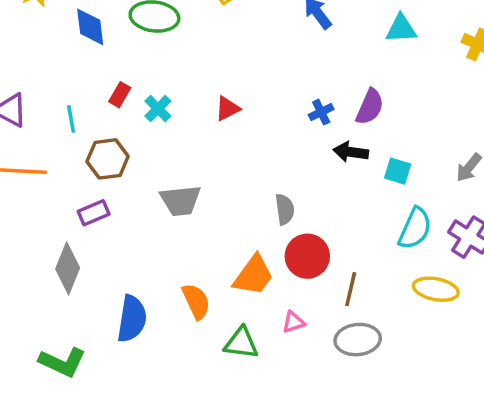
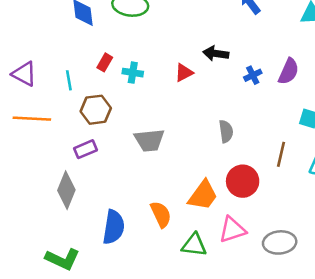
cyan cross: (158, 109) -> (133, 73), turned -36
black arrow: (351, 152) -> (216, 53), moved
gray semicircle: (285, 209) -> (226, 131), moved
brown line: (351, 289) -> (281, 154), moved
pink triangle: (293, 322) -> (232, 230), size x1.6

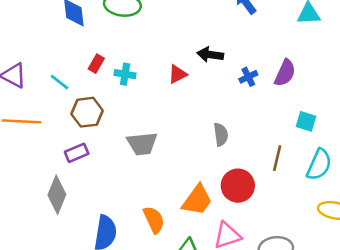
cyan line: (69, 80) -> (60, 82), turned -42

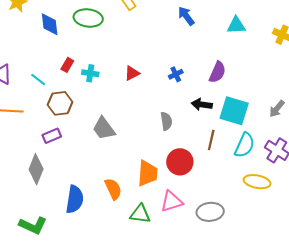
black arrow: (210, 55) -> (202, 105), moved
blue cross: (248, 77) -> (176, 74), moved
cyan square: (306, 121) -> (234, 111), size x1.8
gray trapezoid: (142, 144) -> (104, 128), turned 60
orange trapezoid: (197, 200) -> (148, 173), turned -32

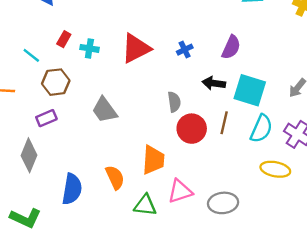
red triangle: (132, 73) -> (136, 48), size x1.8
red circle: (180, 162) -> (192, 129), moved

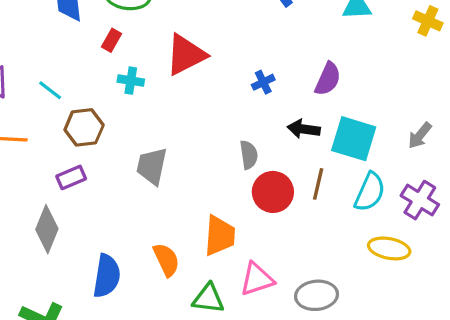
red rectangle: (64, 39) -> (111, 40), moved
red triangle: (136, 48) -> (186, 55), moved
gray trapezoid: (105, 110) -> (152, 166), turned 48

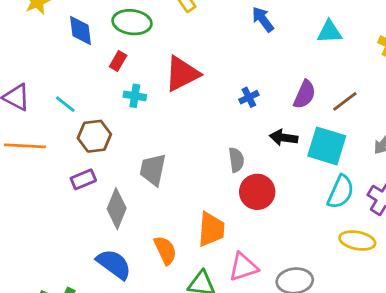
brown line: (318, 184) -> (345, 101), moved, turned 40
gray diamond: (47, 229) -> (117, 209), moved
blue semicircle: (107, 276) -> (114, 264), turned -63

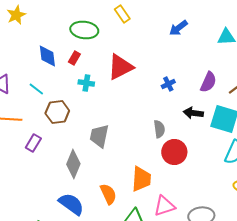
blue arrow: (263, 19) -> (178, 28), turned -90
blue diamond: (81, 30) -> (47, 56), moved
purple rectangle: (83, 179) -> (33, 143), moved, turned -36

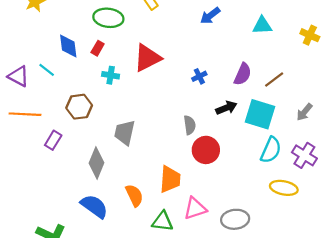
cyan line: (36, 89) -> (47, 70), moved
black arrow: (193, 113) -> (226, 108), turned 150

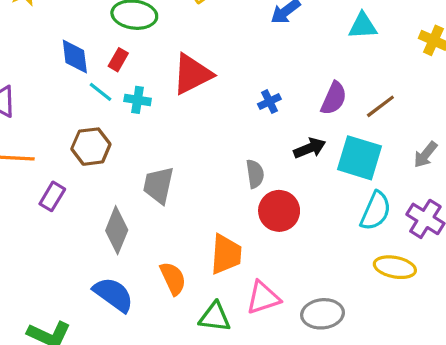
cyan line: (47, 70) -> (101, 92), moved

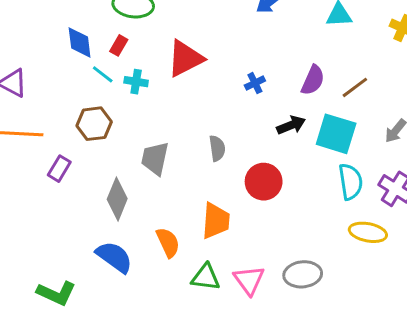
gray semicircle: (255, 174) -> (217, 148), moved
cyan semicircle: (376, 211) -> (351, 182), turned -33
pink triangle: (263, 298) -> (249, 280), moved, turned -48

